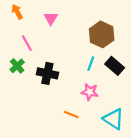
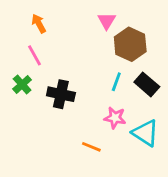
orange arrow: (17, 12) -> (39, 24), moved
pink triangle: (51, 18) -> (107, 21), moved
cyan triangle: (114, 119) -> (145, 133), moved

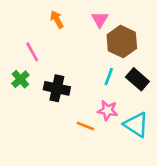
orange arrow: (39, 24) -> (57, 19), moved
orange line: (91, 147) -> (85, 126), moved

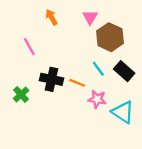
cyan line: (109, 77) -> (98, 69), turned -56
green cross: (20, 79) -> (21, 95), moved
orange line: (85, 126) -> (77, 83), moved

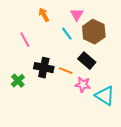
cyan line: (98, 69) -> (67, 34), moved
black rectangle: (124, 71) -> (87, 61), moved

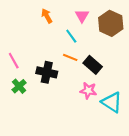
brown hexagon: (94, 32) -> (111, 23), moved
pink line: (25, 40) -> (14, 61), moved
orange line: (66, 71) -> (70, 57), moved

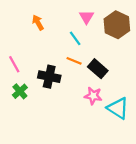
orange arrow: (47, 16) -> (38, 23), moved

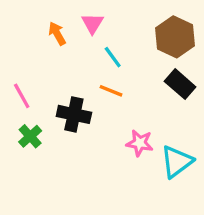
pink triangle: (86, 17) -> (92, 23), moved
black rectangle: (98, 69) -> (180, 84), moved
cyan triangle: (118, 108) -> (177, 162), turned 50

